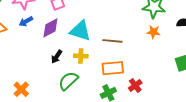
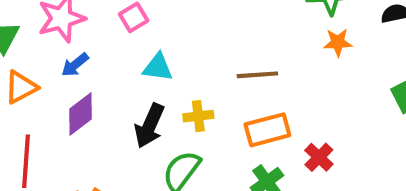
purple diamond: (50, 28) -> (81, 114), moved
cyan triangle: (80, 31) -> (158, 67), moved, size x0.7
black arrow: (57, 57) -> (149, 126), size x1.5

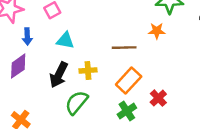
orange star: (338, 42) -> (157, 31), moved
blue arrow: (75, 65) -> (27, 36), moved, turned -56
orange rectangle: (267, 130) -> (129, 80), turned -35

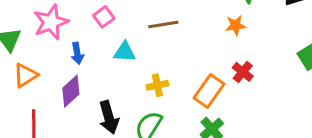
brown line: (124, 48) -> (163, 25), moved
black arrow: (59, 75) -> (109, 117), moved, turned -35
red cross: (158, 98) -> (243, 72), moved

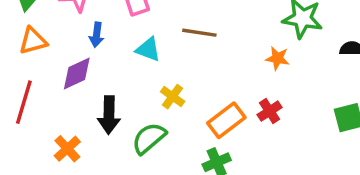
yellow cross: (157, 85) -> (173, 97), turned 30

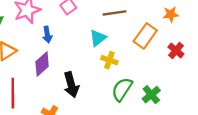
cyan triangle: (148, 49) -> (98, 38), moved, turned -42
orange rectangle: (226, 120) -> (145, 36), moved
green semicircle: (149, 138) -> (122, 89), moved

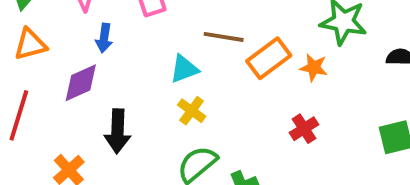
orange rectangle: (145, 36) -> (269, 58), moved

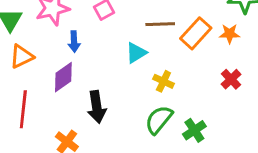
yellow cross: (192, 111) -> (163, 81), moved

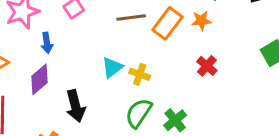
cyan triangle: (136, 53) -> (112, 67), moved

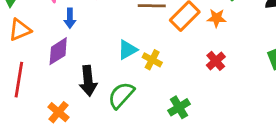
green semicircle: (139, 113) -> (121, 95), moved

